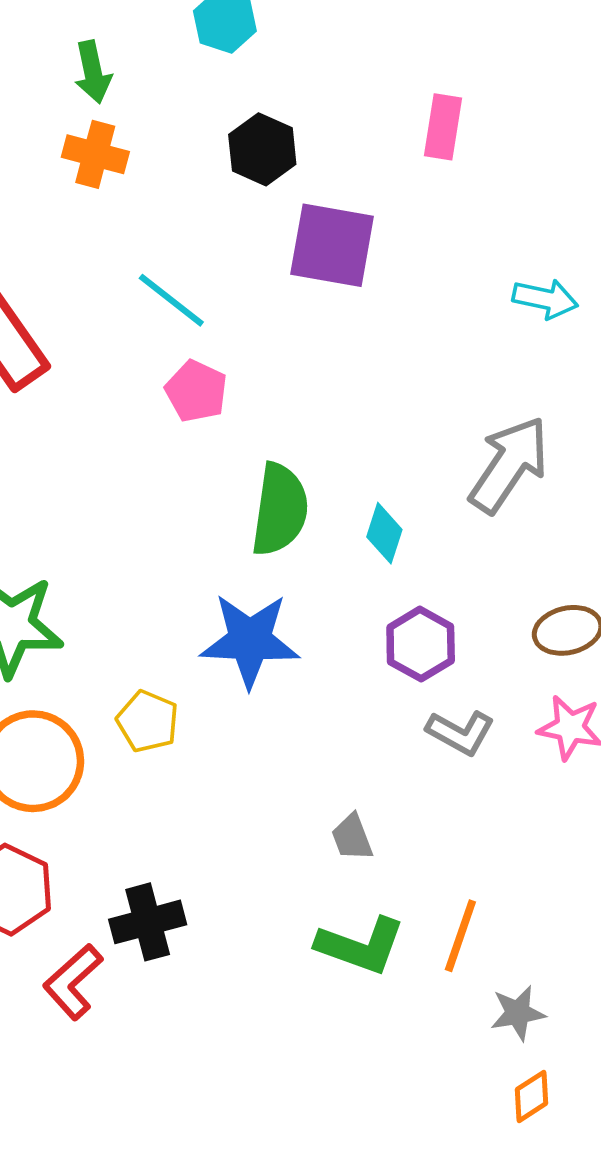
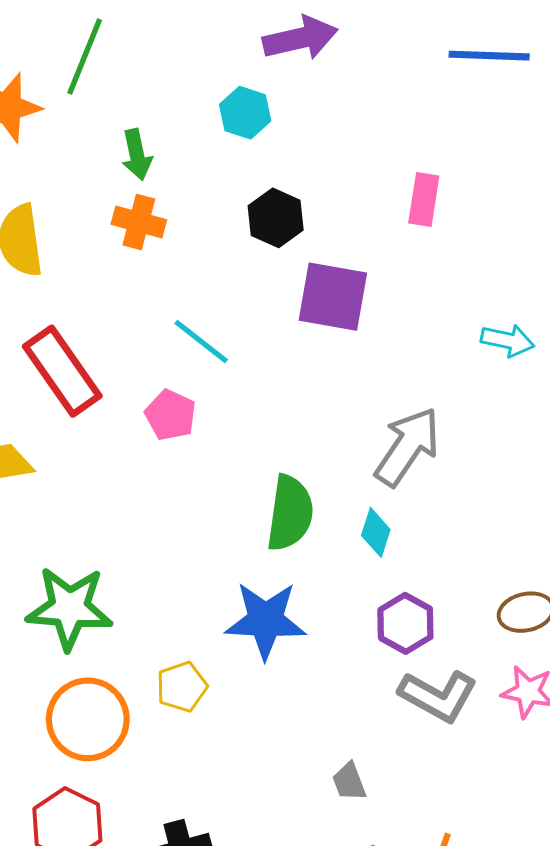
pink pentagon: (196, 391) -> (171, 415), moved
gray arrow: (509, 465) -> (407, 447), moved
yellow pentagon: (148, 721) -> (182, 687), turned 30
gray L-shape: (460, 733) -> (438, 696), size x1.4

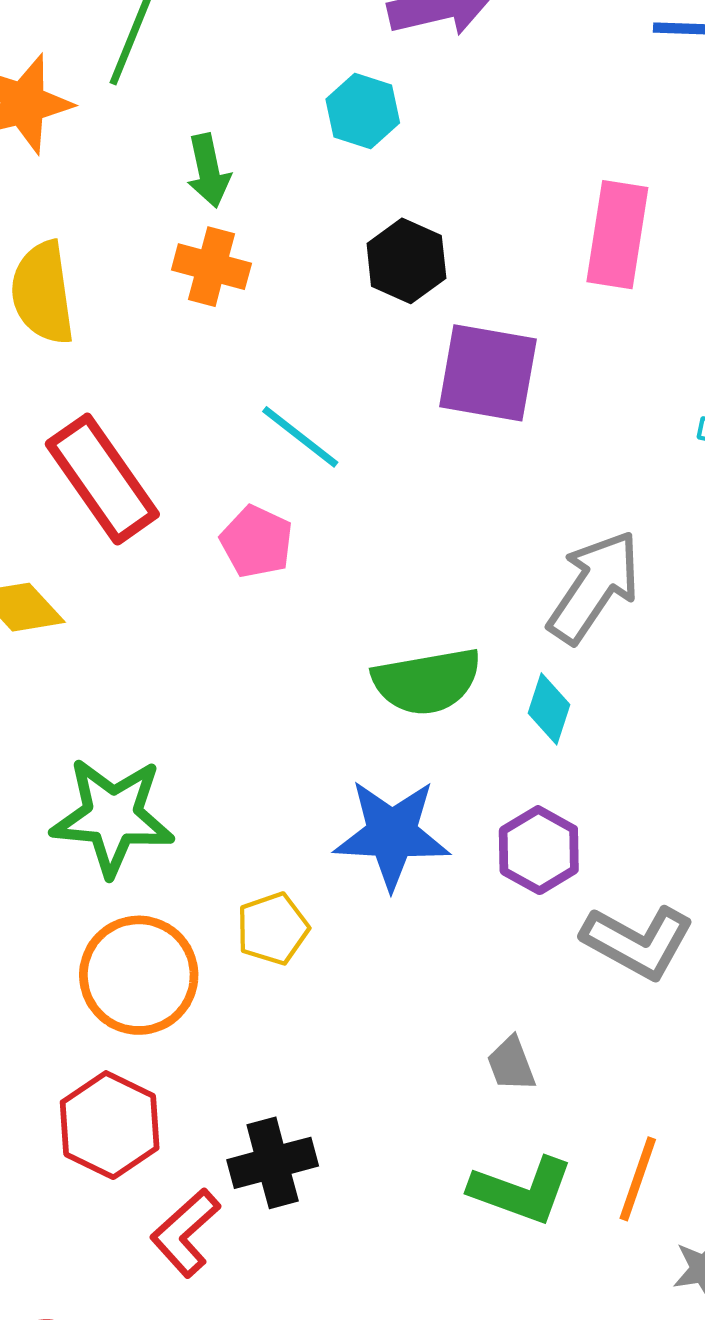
pink rectangle: (424, 200) -> (617, 235), size x1.4
green semicircle: (290, 513) -> (427, 681), turned 72
purple hexagon: (405, 623) -> (539, 850), moved

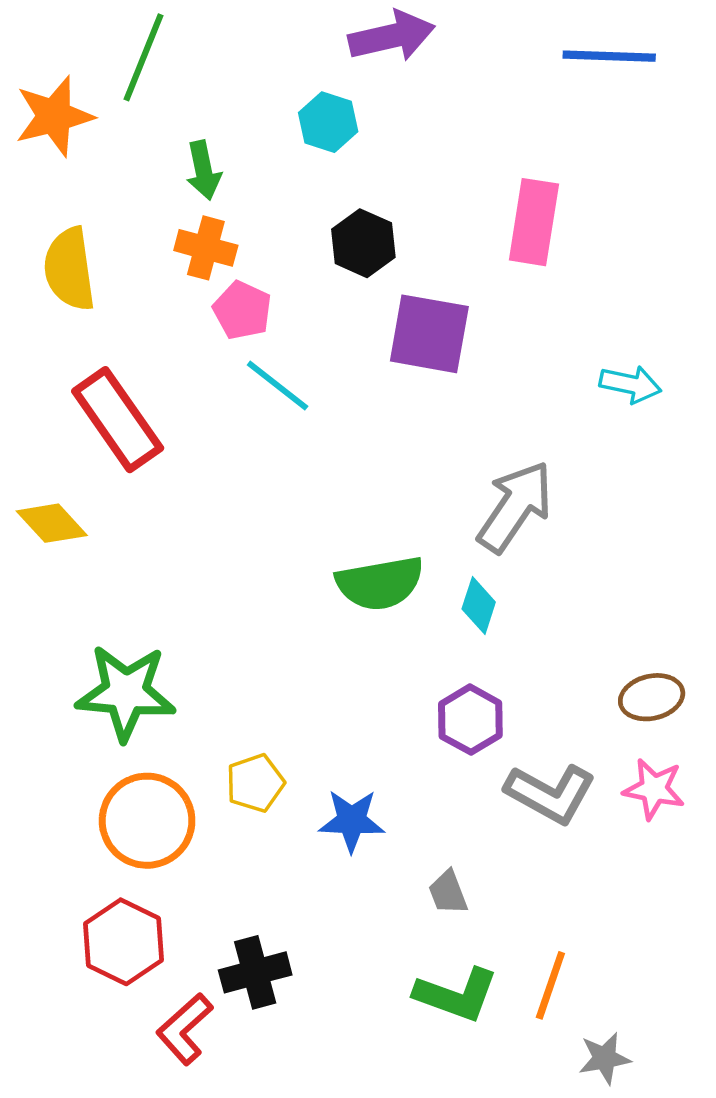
pink pentagon: (257, 542) -> (242, 310), moved
blue star: (392, 834) -> (352, 821), moved, size x0.7

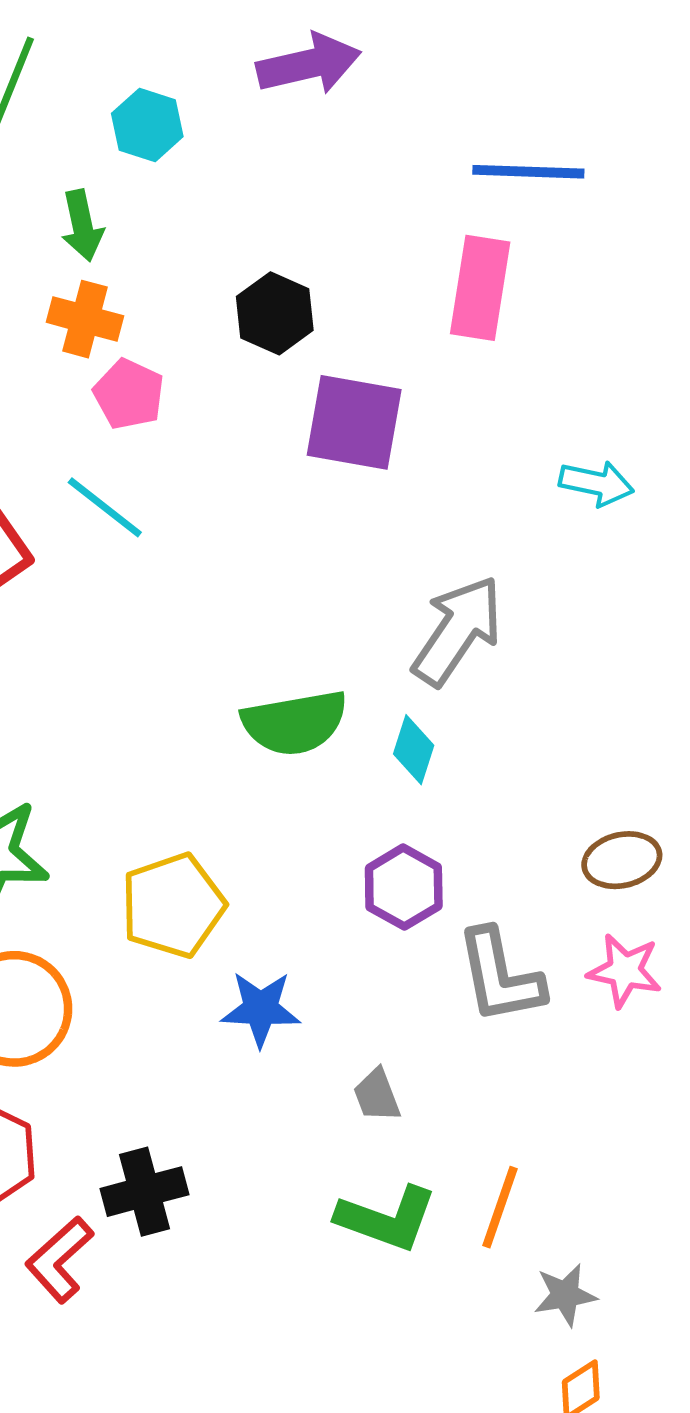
blue line: (609, 56) -> (528, 172), moved
cyan hexagon: (328, 122) -> (147, 125), moved
cyan line: (278, 386) -> (105, 507), moved
yellow pentagon: (255, 783) -> (173, 905), moved, size x1.5
gray L-shape: (550, 794) -> (500, 976), turned 50

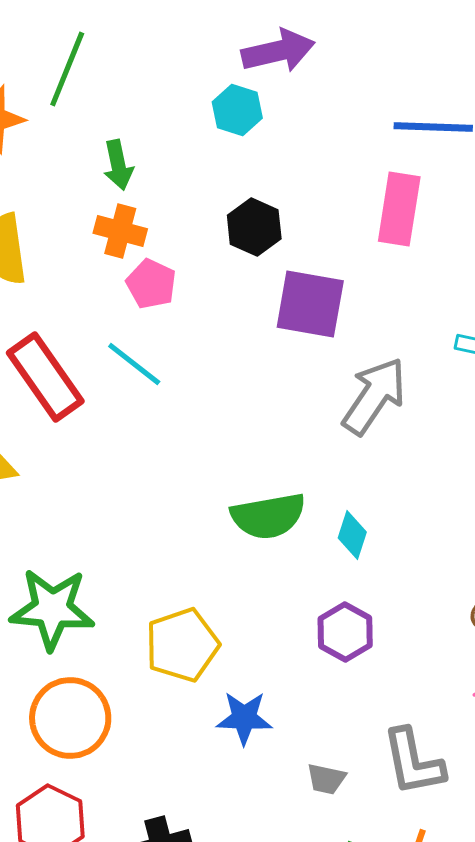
cyan hexagon: (147, 125) -> (237, 110), moved
gray arrow: (458, 631) -> (374, 396), moved
gray L-shape: (500, 976) -> (413, 762), moved
gray trapezoid: (377, 1095) -> (326, 779), turned -57

